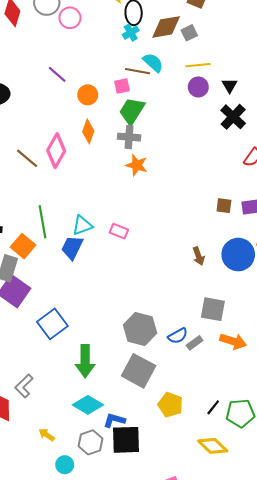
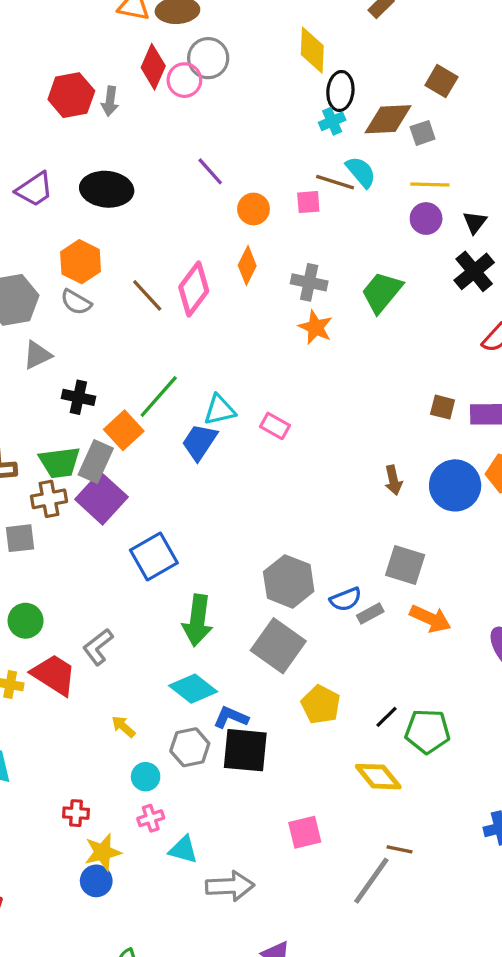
pink circle: (70, 18) -> (184, 80), moved
green trapezoid: (132, 111) -> (382, 292), moved
green line: (43, 222) -> (159, 397), turned 44

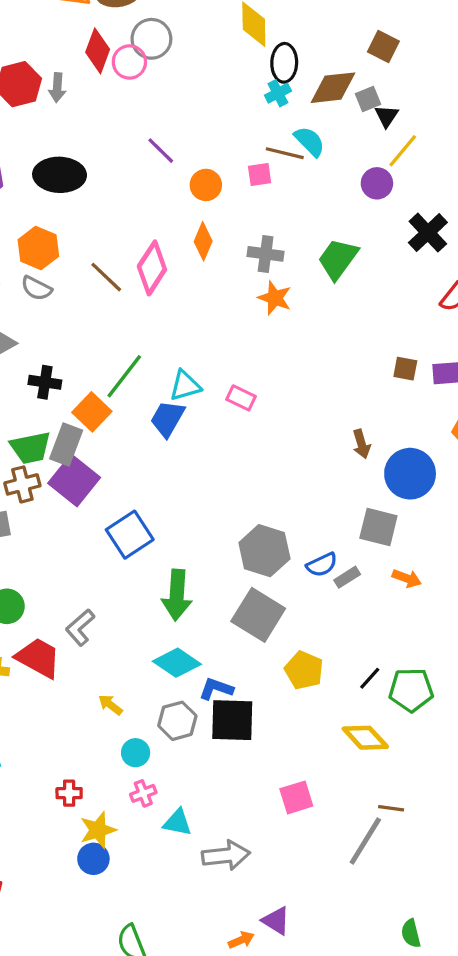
yellow line: (430, 185) -> (403, 151), moved, turned -48
black triangle: (475, 222) -> (387, 116), moved
blue circle: (455, 485) -> (410, 474), moved
orange arrow: (430, 619) -> (407, 578), size x0.7

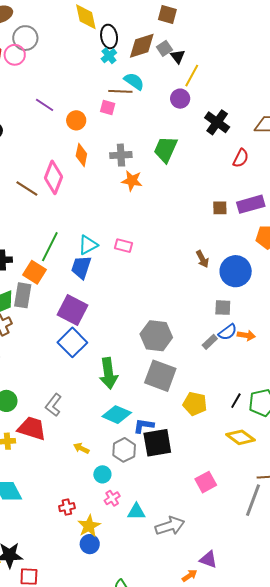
pink square: (260, 175) -> (108, 107), turned 35
purple square: (74, 480) -> (73, 310), moved
gray square: (378, 527) -> (223, 308), size x0.7
blue semicircle: (322, 565) -> (228, 332), moved

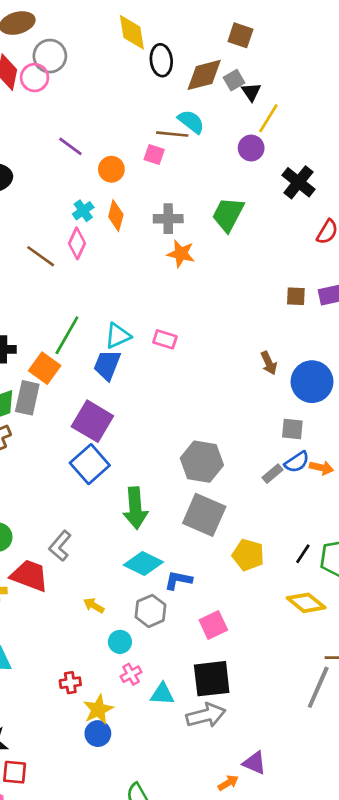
cyan cross: (109, 56) -> (83, 211), moved
pink diamond: (53, 177) -> (77, 243), size x0.7
black square: (157, 443) -> (212, 679), moved
pink square: (206, 482) -> (213, 625), moved

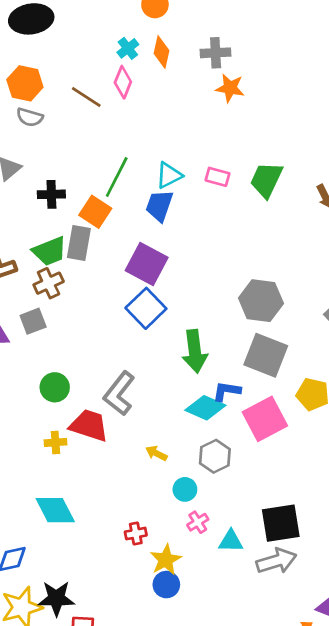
green trapezoid: (228, 214) -> (266, 180), moved
gray L-shape: (60, 546) -> (119, 394), size x1.4
blue L-shape: (178, 580) -> (227, 391), moved
pink square: (213, 625) -> (265, 419), moved, size x1.5

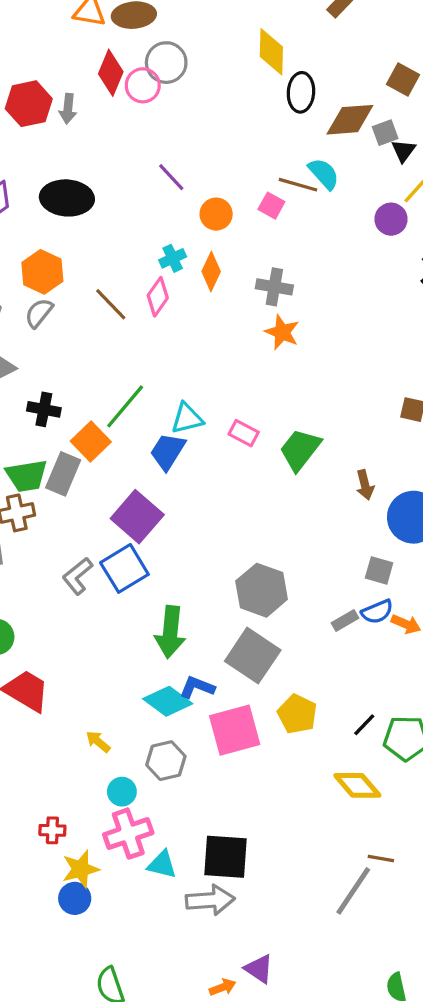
gray semicircle: (30, 117) -> (39, 313), turned 100
gray L-shape: (119, 394) -> (78, 576), moved, size x0.7
pink cross: (198, 522) -> (128, 834), size x1.8

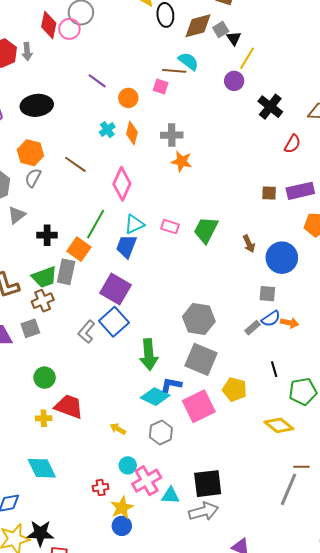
pink diamond: (158, 297) -> (122, 184), moved, size x1.4
black line: (364, 725) -> (274, 369), moved, turned -49
cyan circle: (122, 792) -> (128, 465), moved

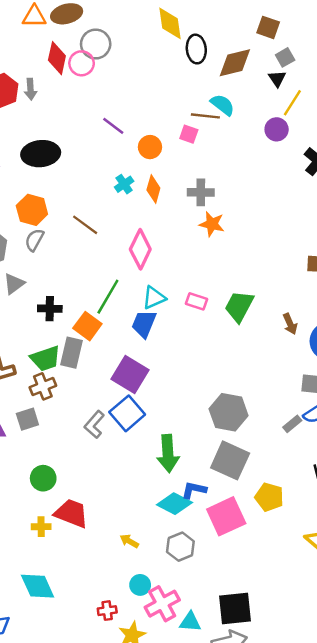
gray square: (221, 30) -> (285, 57), moved

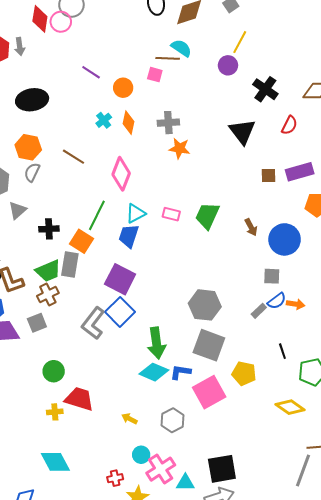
black triangle: (277, 79) -> (242, 132), moved, size x1.8
gray L-shape: (94, 424) -> (93, 323), size x1.4
cyan diamond: (174, 504) -> (154, 372), moved

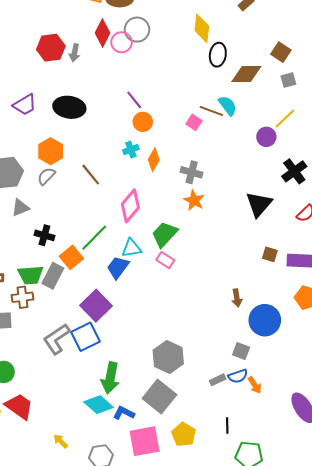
orange circle: (123, 88) -> (143, 122), moved
green trapezoid: (207, 216) -> (165, 234), moved
orange arrow: (296, 304) -> (255, 385), turned 30

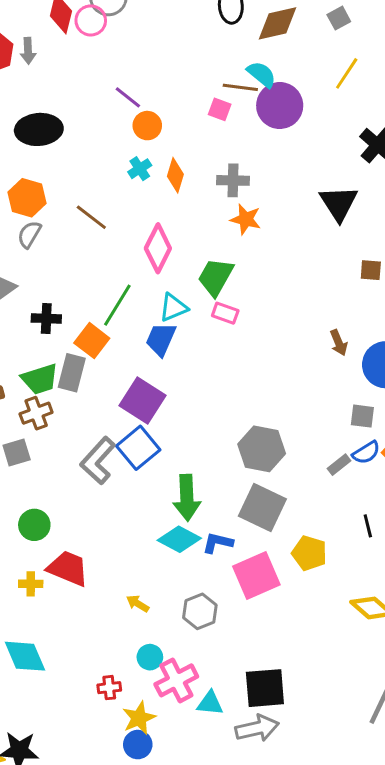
purple circle: (266, 137) -> (280, 106), moved, size x1.6

